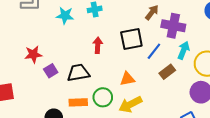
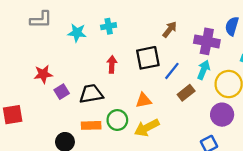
purple cross: (173, 26) -> (207, 41), moved

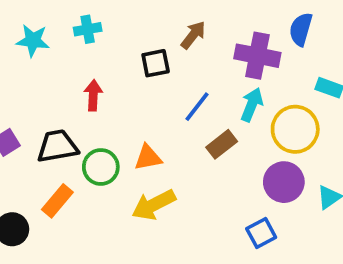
black square: (148, 58) -> (156, 63), moved, size x0.7
green circle: (117, 120) -> (101, 167), moved
orange rectangle: (91, 125) -> (57, 201), turned -48

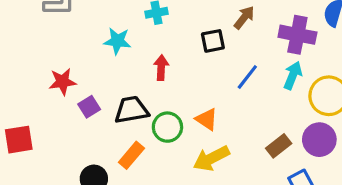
cyan star: (33, 41) -> (117, 41), moved
brown rectangle: (222, 144) -> (279, 146), moved
orange triangle: (148, 158) -> (207, 119), turned 45

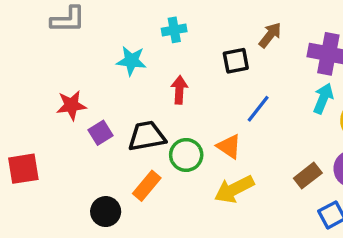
blue line: (247, 77) -> (258, 109), moved

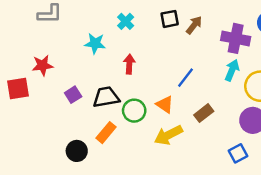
cyan cross: (174, 30) -> (126, 21), turned -35
black square: (236, 61) -> (170, 19), moved
red star: (71, 105) -> (42, 65), moved
red square: (23, 169) -> (18, 89), moved
brown rectangle: (308, 176) -> (204, 113), moved

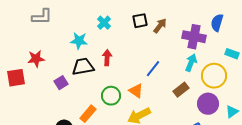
black trapezoid: (106, 97) -> (83, 67), moved
brown rectangle: (204, 113) -> (181, 90), moved

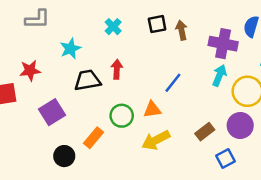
brown arrow: (160, 26) -> (182, 30), turned -49
cyan star: (79, 41) -> (70, 49), moved, turned -30
purple square: (61, 83) -> (52, 112), moved, size x1.5
brown rectangle: (181, 90) -> (205, 132), moved
orange triangle: (136, 91) -> (152, 110), turned -42

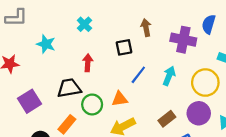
black square: (157, 24) -> (124, 47), moved
cyan star: (70, 49) -> (46, 44), turned -30
cyan arrow: (219, 75) -> (169, 76), moved
black trapezoid: (87, 80) -> (69, 88), moved

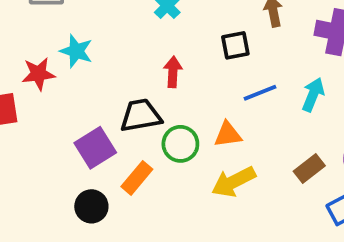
cyan star: (46, 44) -> (76, 51), moved
blue line: (138, 75) -> (260, 93), turned 30
purple square: (29, 101) -> (95, 148), moved

